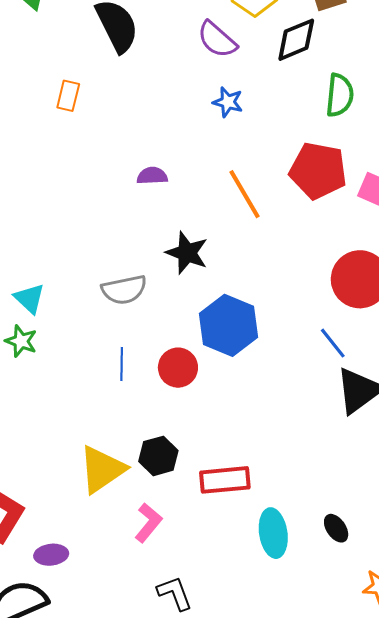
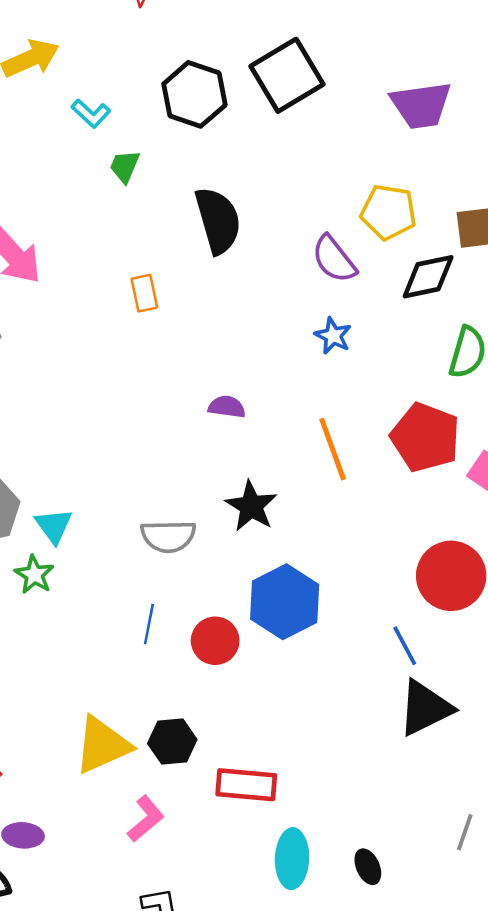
orange rectangle: (68, 96) -> (144, 293), turned -36

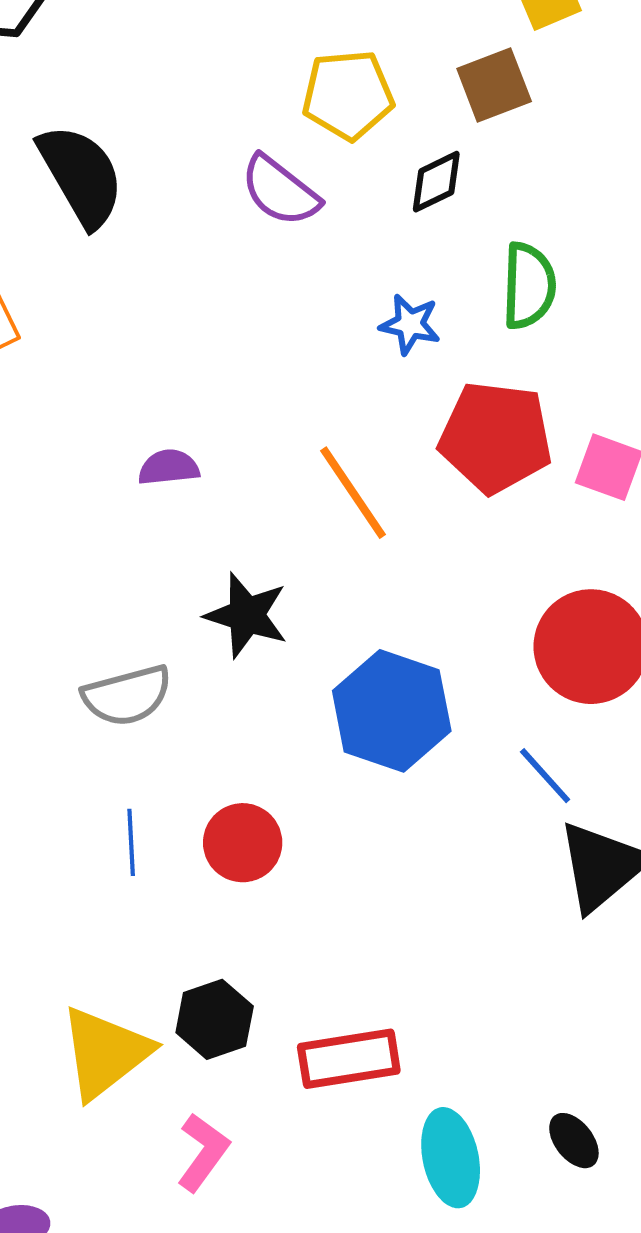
black diamond: (428, 277) -> (436, 182), size x0.7
blue star: (333, 336) -> (410, 324), moved
blue hexagon: (285, 602) -> (392, 711), moved

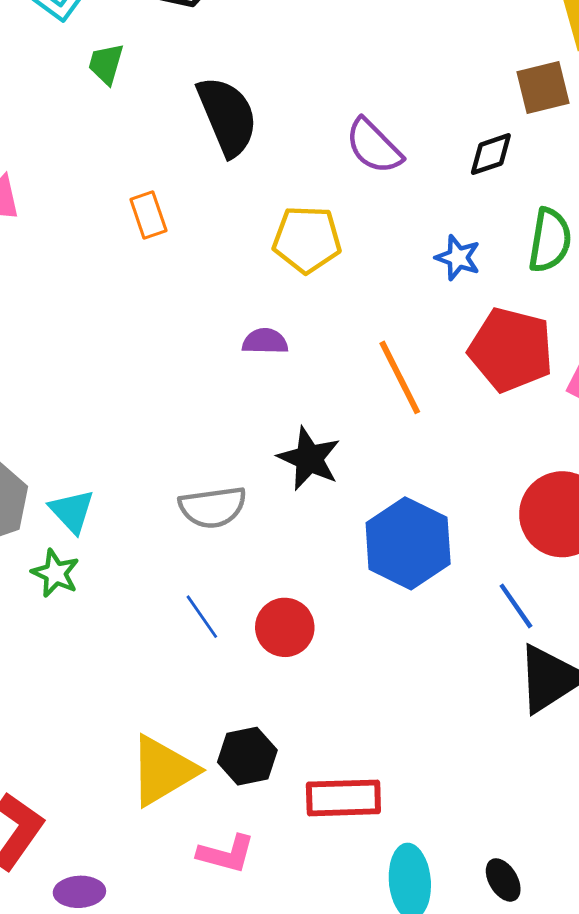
yellow pentagon: (348, 95) -> (307, 239), moved
blue line: (131, 842) -> (202, 617), turned -39
pink L-shape: (203, 1152) -> (226, 854), turned 62

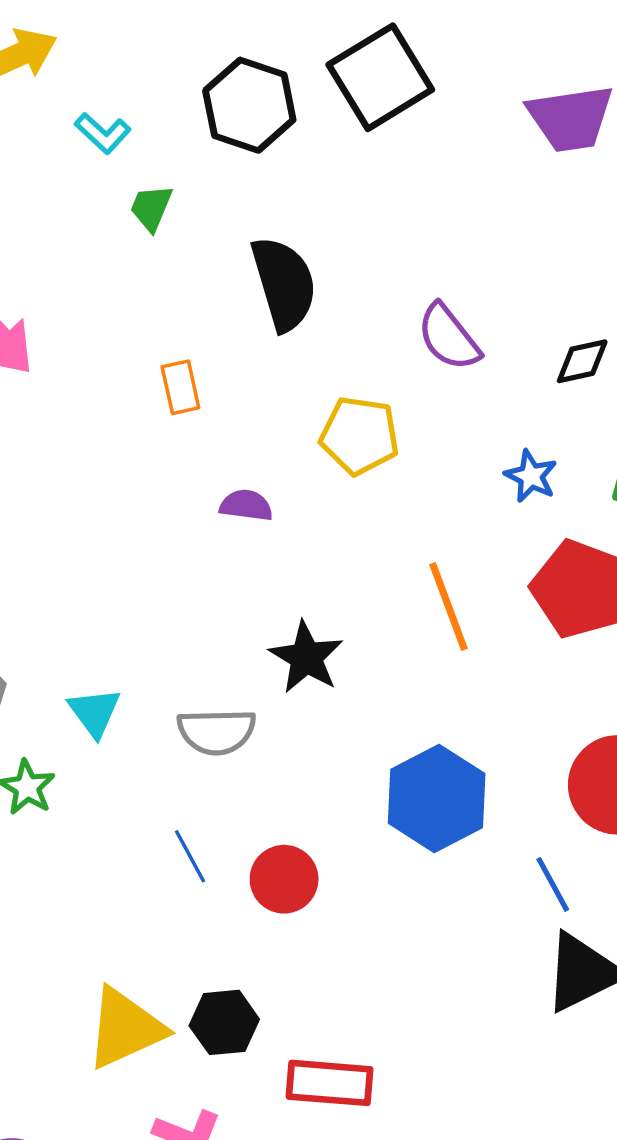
purple semicircle: (265, 341) -> (246, 505), moved
black star: (309, 459) -> (306, 657), moved
cyan triangle: (72, 511) -> (94, 712), moved

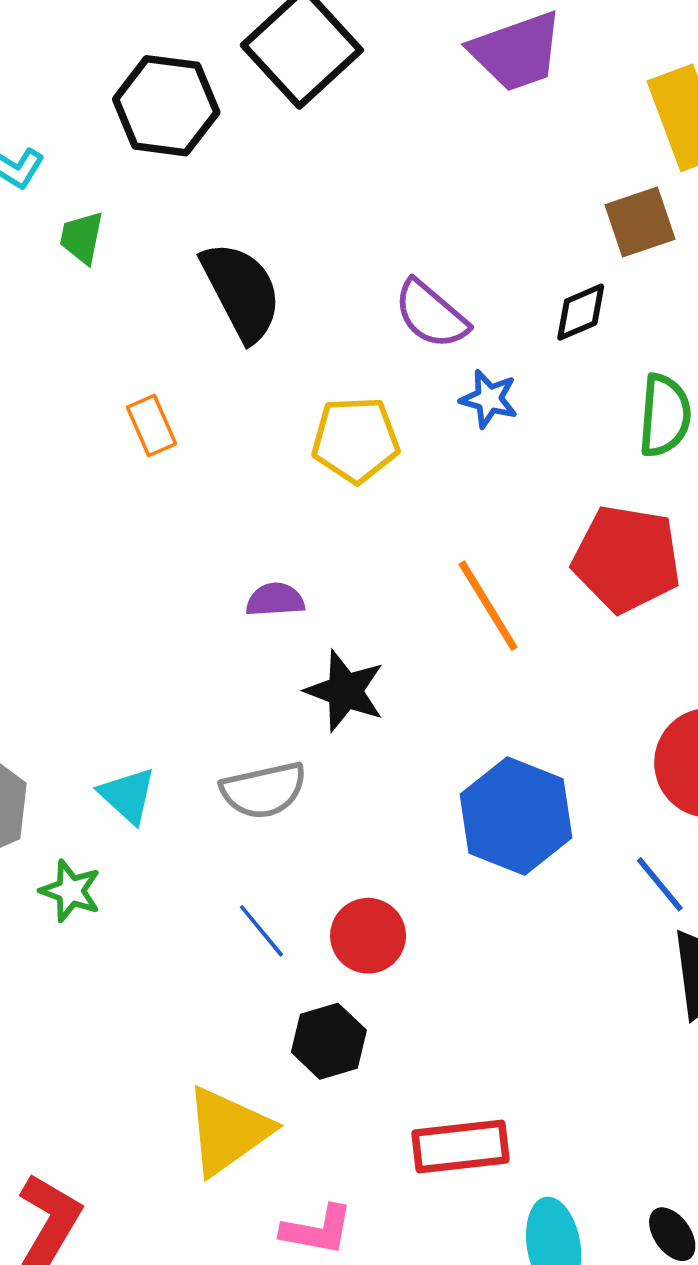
blue star: (531, 476) -> (489, 399), moved
purple semicircle: (246, 505) -> (275, 600), moved
black hexagon: (224, 1022) -> (329, 1041), moved

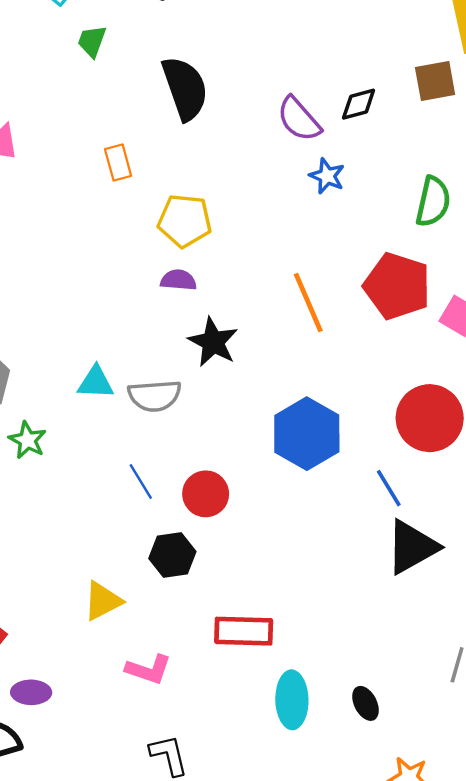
black diamond: (581, 312) -> (359, 104), moved
yellow pentagon: (356, 440) -> (185, 221), moved
cyan triangle: (127, 795) -> (96, 382), moved, turned -48
yellow triangle: (228, 1131) -> (103, 601), size x0.7

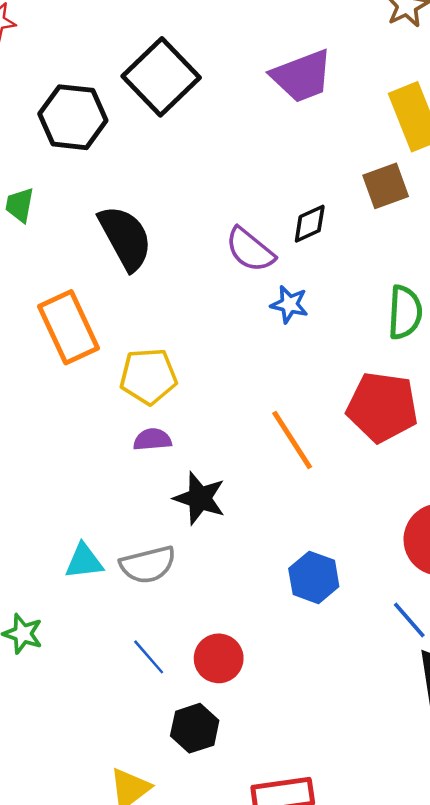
orange rectangle: (118, 162) -> (68, 327), size x1.8
blue hexagon: (307, 434) -> (314, 577), size x0.7

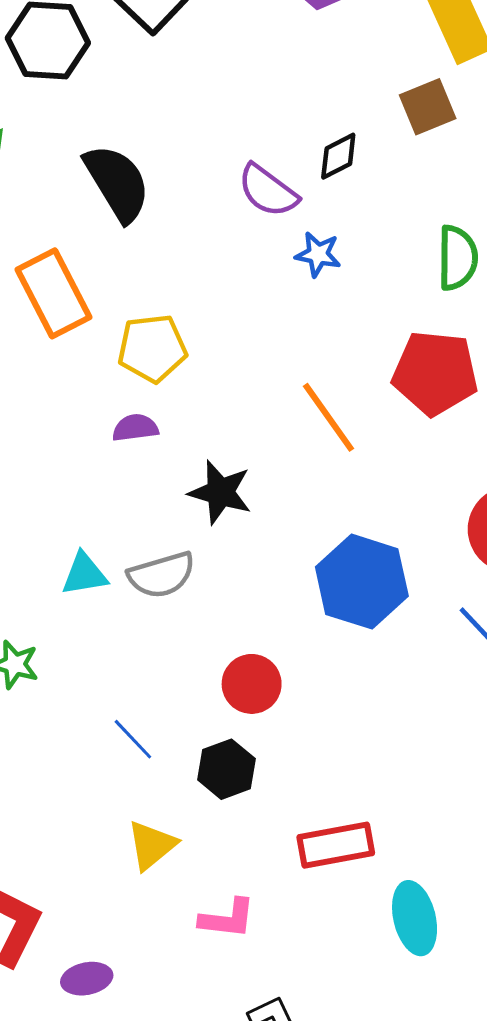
purple semicircle: (152, 439) -> (135, 428), moved
blue hexagon: (314, 577) -> (362, 582), size x1.5
blue line: (149, 657) -> (133, 739), moved

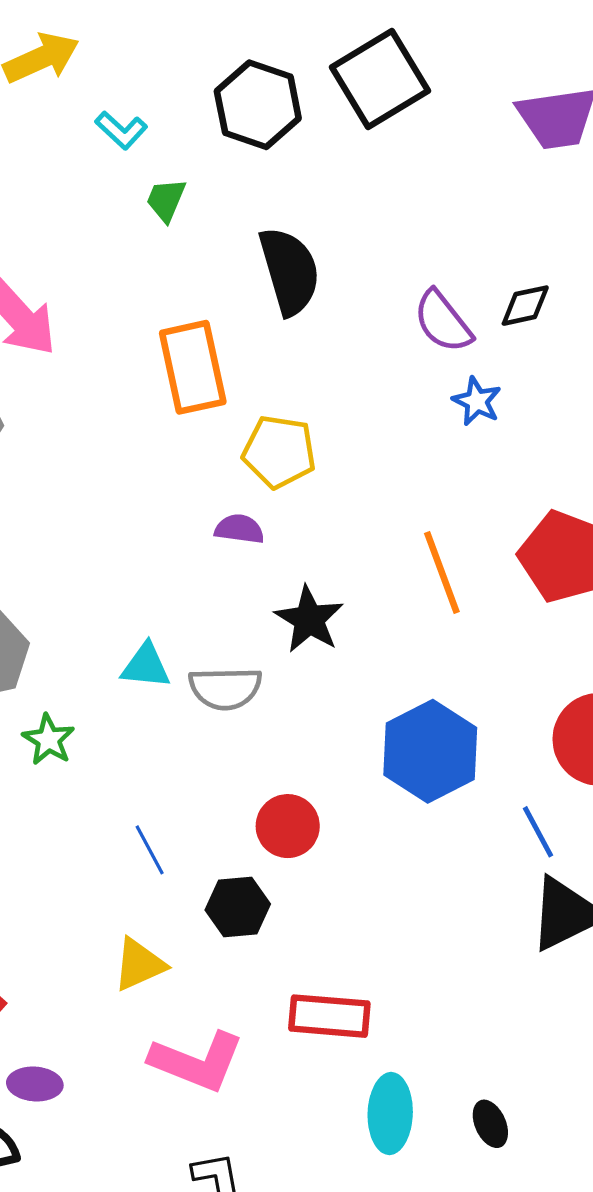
pink L-shape: (227, 919) -> (197, 1061), size x1.5

